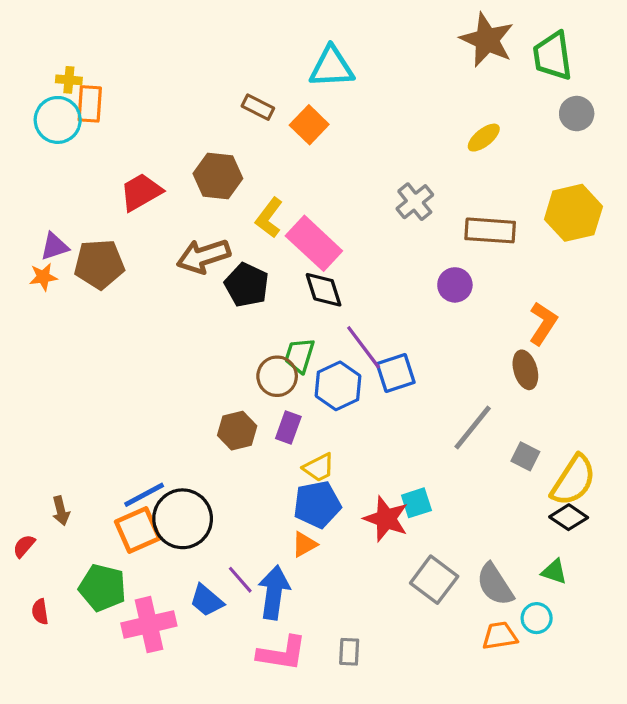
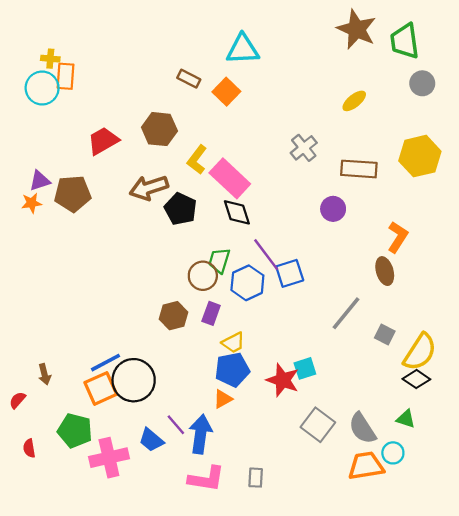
orange trapezoid: (500, 636) -> (366, 466), size x1.4

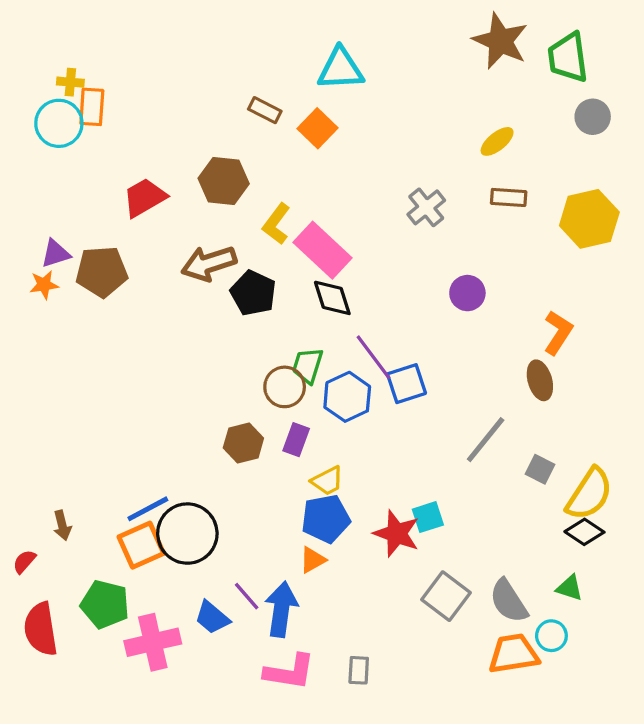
brown rectangle: (359, 169) -> (509, 197), moved, size x0.7
red semicircle: (29, 448) -> (41, 629), size x2.0

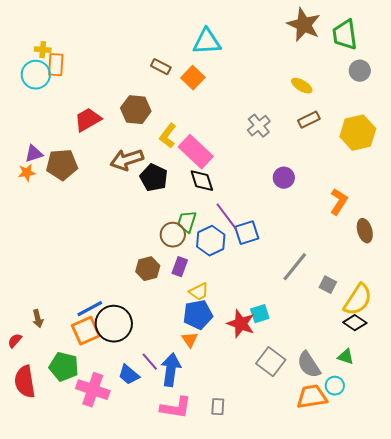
yellow ellipse: (497, 141) -> (302, 86), turned 70
brown rectangle: (509, 197) -> (309, 120), turned -30
brown ellipse: (540, 380) -> (365, 231), moved
orange triangle: (313, 560) -> (190, 340), turned -36
pink cross: (153, 642) -> (93, 390), turned 32

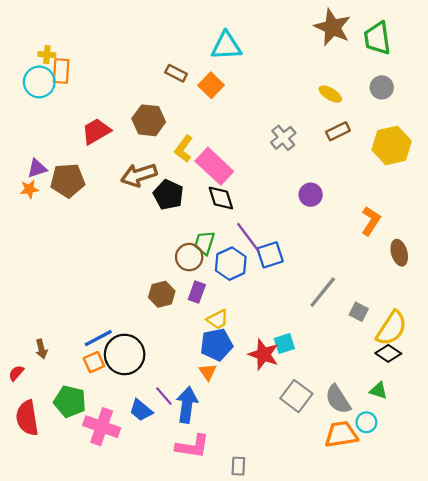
gray circle: (360, 71) -> (382, 87), moved
orange square: (86, 331) -> (94, 362), size x0.7
gray rectangle: (218, 407) -> (238, 466), moved

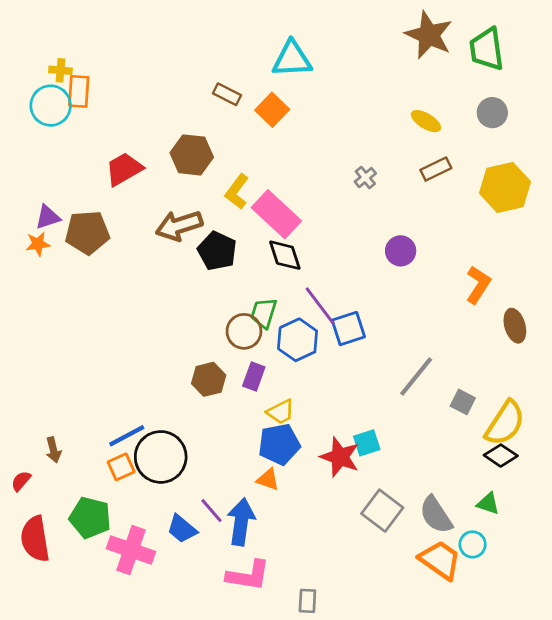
gray cross: (283, 138) -> (365, 178), size x0.7
orange triangle: (208, 372) -> (268, 480), turned -36
orange trapezoid: (341, 434) -> (440, 560), turned 44

